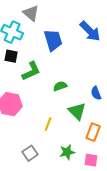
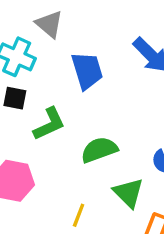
green semicircle: (60, 86) -> (99, 150), size x1.5

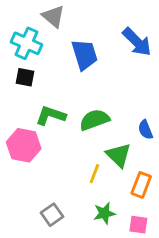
green L-shape: (49, 124) -> (51, 116), moved, turned -136
yellow line: (79, 215) -> (94, 174), moved

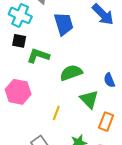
green L-shape: (51, 116) -> (38, 56), moved
yellow line: (94, 174) -> (56, 113), moved

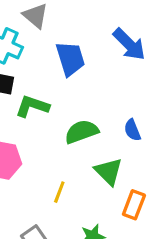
blue semicircle: (109, 80) -> (132, 130), moved

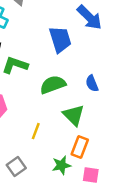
blue trapezoid: (70, 59) -> (60, 39), moved
orange rectangle: (134, 205) -> (80, 147), moved

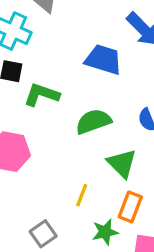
blue trapezoid: (60, 39) -> (103, 59), turned -56
yellow line: (36, 131) -> (82, 195), moved

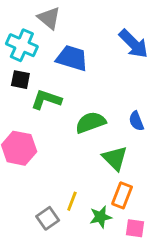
blue trapezoid: (103, 59) -> (72, 58), moved
yellow line: (82, 195) -> (72, 201), moved

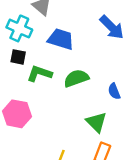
green semicircle: (91, 122) -> (76, 78), moved

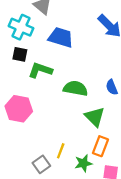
green semicircle: (76, 78) -> (75, 88), moved, turned 30

